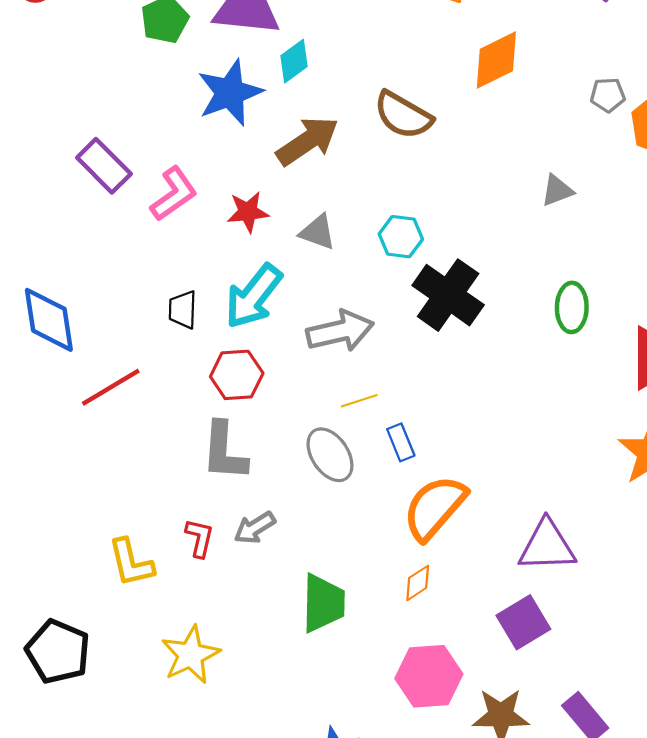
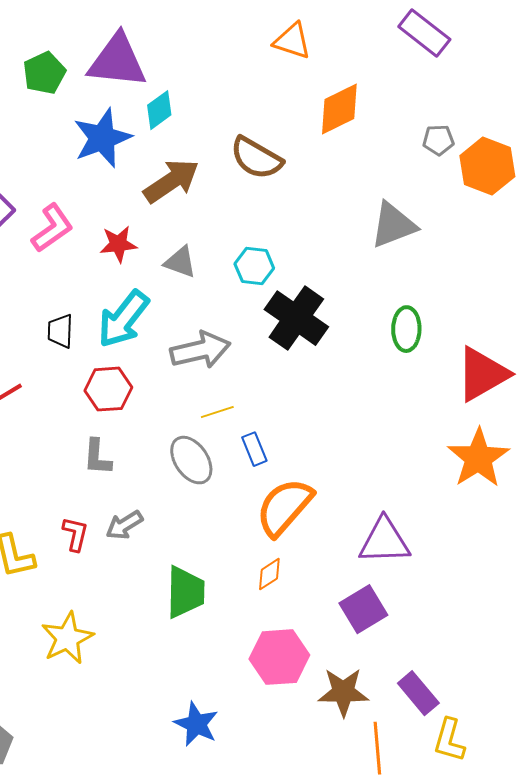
gray triangle: (557, 191) -> (393, 225), size x1.6
gray L-shape: (224, 451) -> (97, 457), size x0.7

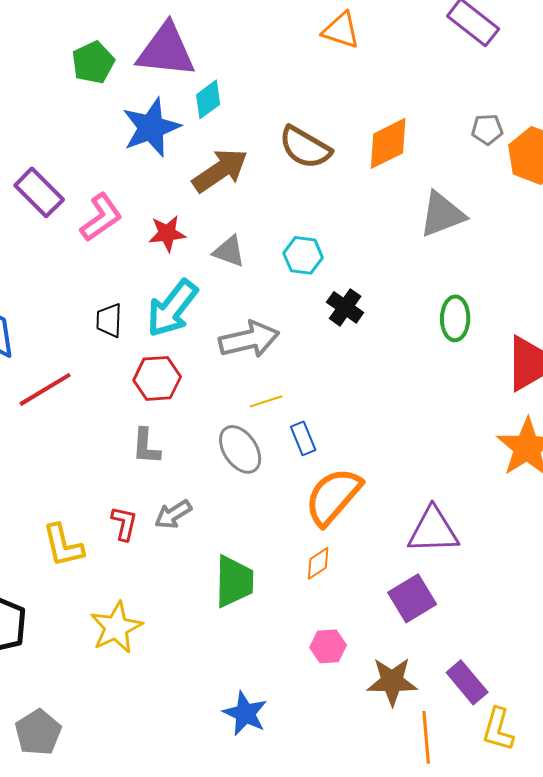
orange diamond: (339, 109) -> (388, 143), moved
black cross: (296, 318) -> (345, 307), size x0.6
pink hexagon: (279, 657) -> (328, 646), size x0.6

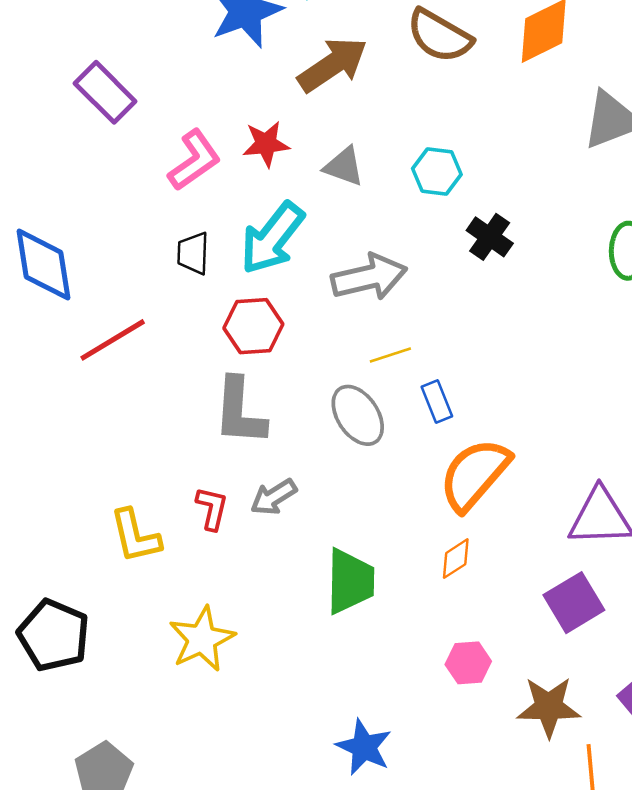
pink L-shape: (101, 217) -> (194, 160), moved
gray L-shape: (146, 446) -> (240, 412), size x1.5

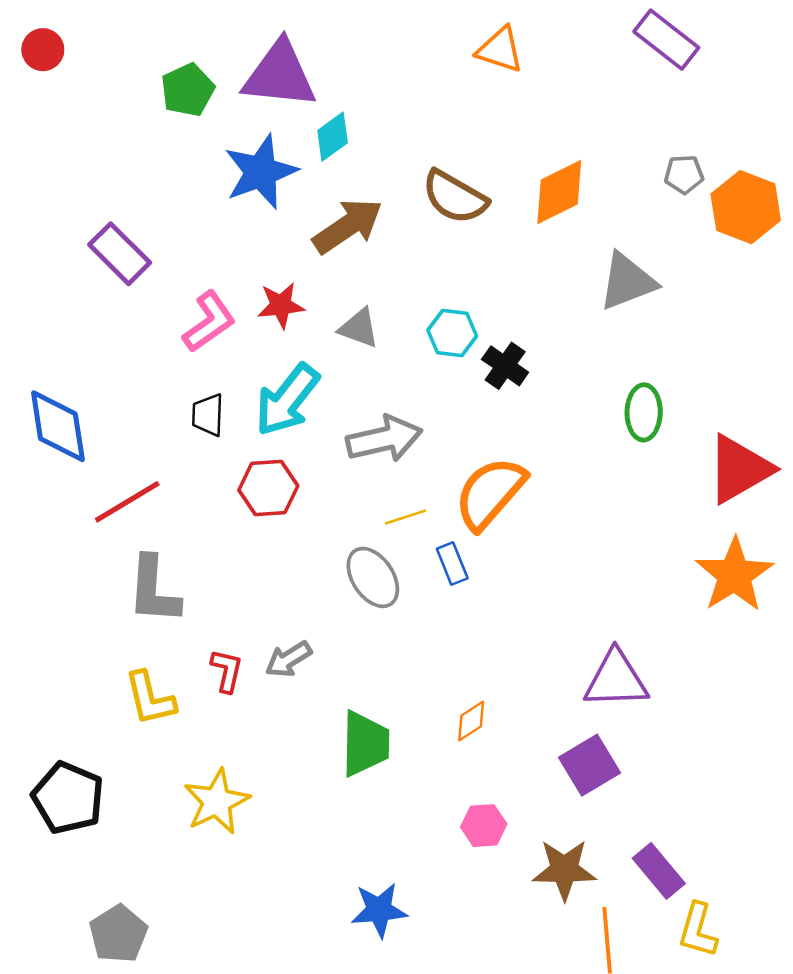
black cross: (490, 237) -> (505, 366), moved
gray L-shape: (240, 412) -> (154, 590), moved
orange semicircle: (475, 474) -> (490, 493), moved
blue star: (364, 747) -> (379, 910), turned -30

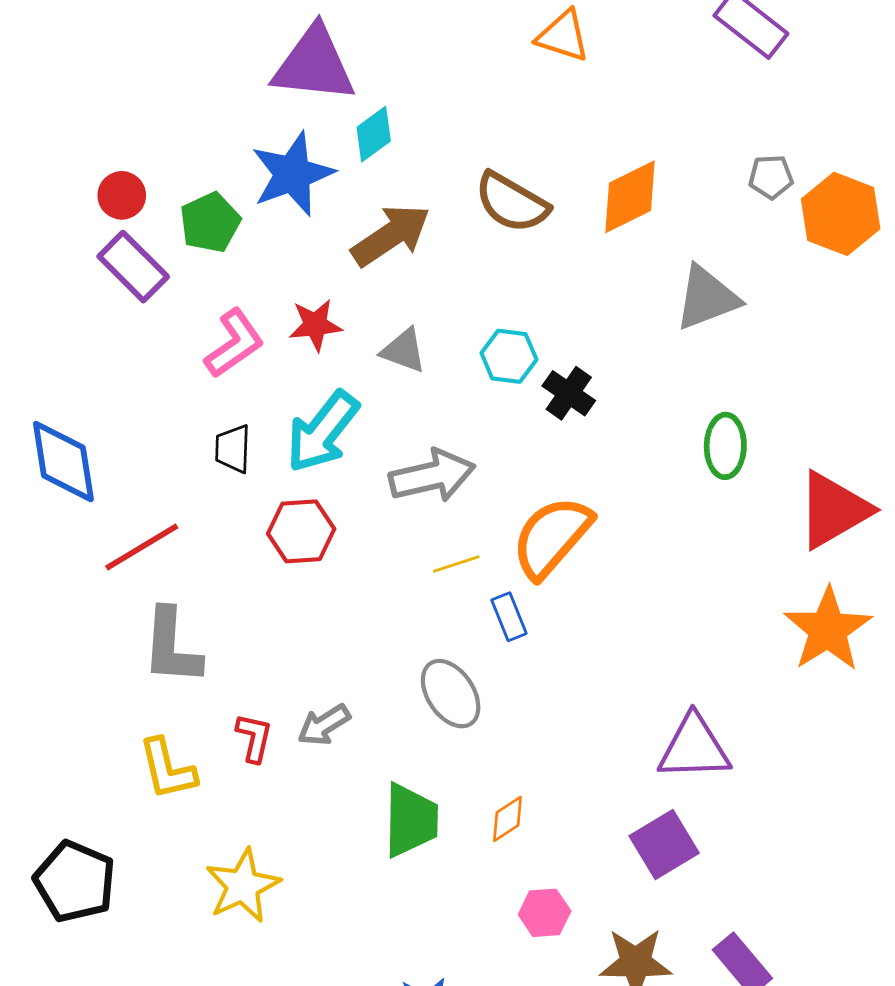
red circle: (43, 50) -> (122, 195), moved
green pentagon: (188, 90) -> (210, 222), moved
gray ellipse: (373, 577) -> (451, 694), moved
orange diamond: (471, 721) -> (508, 819), moved

